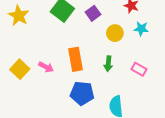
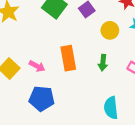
blue pentagon: (82, 93) -> (42, 99), moved

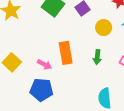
pink arrow: (37, 66) -> (45, 64), moved

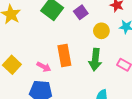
green arrow: (97, 57) -> (95, 60), size x1.5

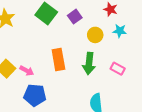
pink arrow: (44, 67) -> (27, 71), moved

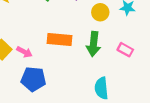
orange rectangle: (58, 59) -> (59, 39), turned -75

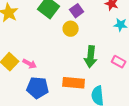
yellow circle: (100, 12) -> (71, 29), moved
orange rectangle: (59, 39) -> (74, 83), moved

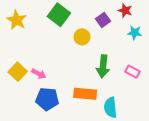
purple square: (77, 11) -> (103, 20), moved

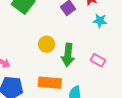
yellow circle: (82, 37) -> (47, 44), moved

